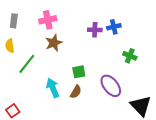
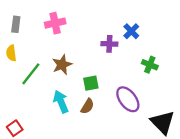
blue cross: (114, 27) -> (131, 31), turned -32
purple cross: (95, 30) -> (109, 44), moved
brown star: (54, 43) -> (62, 65), moved

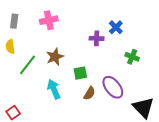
brown semicircle: (87, 106) -> (89, 93), moved

